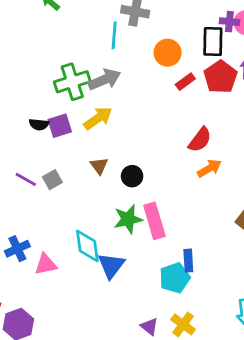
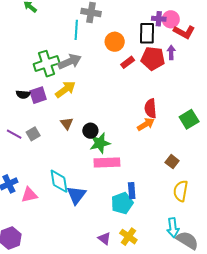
red pentagon: (220, 77) -> (153, 59), turned -30
red semicircle: (200, 140) -> (151, 108), moved, turned 138
green star: (128, 219) -> (100, 143), moved
pink rectangle: (154, 221) -> (107, 162), turned -75

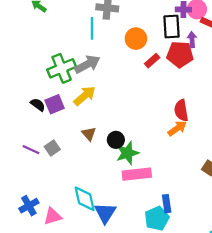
purple arrow: (171, 52) -> (192, 40), moved
black semicircle: (23, 94) -> (38, 105), turned -144

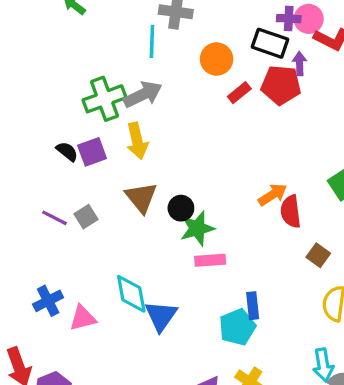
black rectangle: (172, 27) -> (270, 43), turned -70
yellow arrow: (85, 96) -> (137, 141), turned 115
red semicircle: (181, 110) -> (291, 212), moved
brown triangle: (89, 134) -> (141, 198), size x1.5
pink rectangle: (137, 174) -> (210, 260), size x0.7

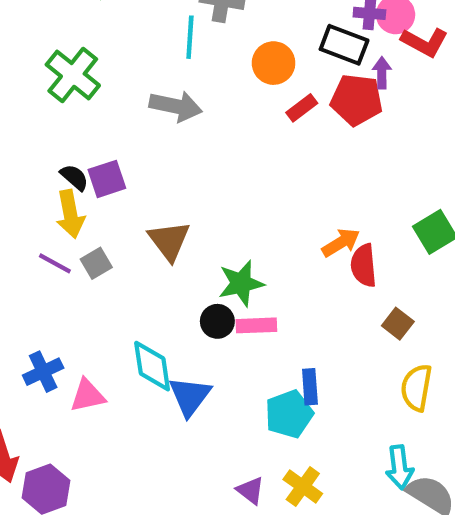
gray arrow: (143, 94) -> (176, 106), turned 36
green cross: (104, 99) -> (73, 75), moved, turned -33
yellow arrow: (137, 141) -> (70, 214), moved
black circle: (181, 208) -> (217, 321), moved

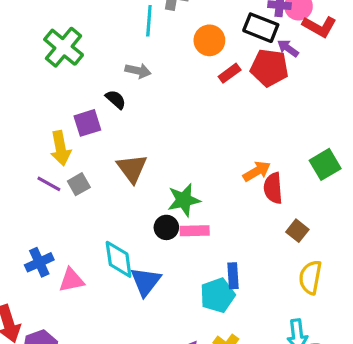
purple arrow: (382, 73) -> (288, 48), turned -55
gray arrow: (176, 106) -> (138, 71), size x0.7
black semicircle: (74, 177) -> (116, 99), moved

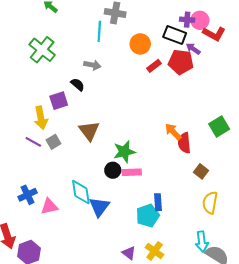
orange arrow: (257, 171) -> (173, 132), turned -102

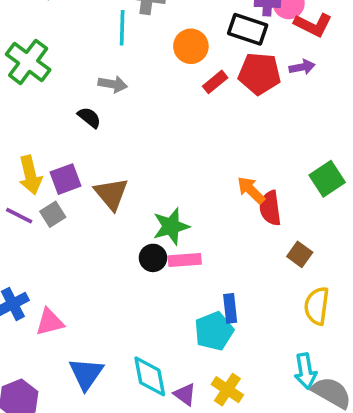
purple arrow: (193, 49) -> (302, 67), moved, turned 136
purple square: (59, 101) -> (66, 179), moved
cyan diamond: (81, 192) -> (150, 376), moved
blue triangle: (99, 207) -> (86, 374), moved

